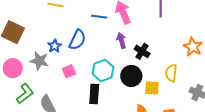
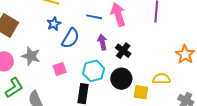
purple arrow: (121, 40) -> (102, 42), moved
blue star: (55, 46) -> (54, 24), moved
black cross: (142, 51) -> (123, 51), moved
yellow semicircle: (171, 73) -> (161, 79), turned 78

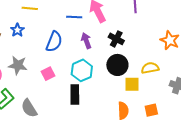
blue star: (54, 24) -> (17, 30), moved
black cross: (123, 51) -> (116, 39), moved
black circle: (121, 79) -> (117, 65), moved

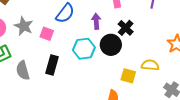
black circle: (117, 65) -> (111, 45), moved
pink square: (48, 74) -> (47, 34), moved, turned 32
black rectangle: (75, 94) -> (52, 65), moved

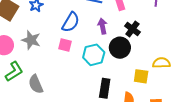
pink square: (47, 34) -> (65, 45), moved
black rectangle: (52, 65) -> (105, 88), moved

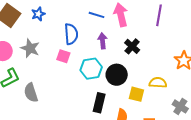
blue semicircle: (71, 22) -> (71, 34), turned -40
black circle: (120, 48) -> (117, 75), moved

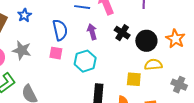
black circle: (117, 75) -> (146, 41), moved

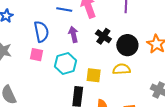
yellow semicircle: (153, 65) -> (122, 69), moved
yellow square: (134, 79) -> (94, 75), moved

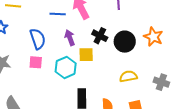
yellow semicircle: (122, 69) -> (128, 76), moved
yellow square: (94, 75) -> (86, 55), moved

